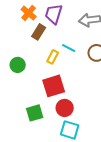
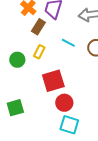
yellow rectangle: (53, 57) -> (39, 52), moved
green square: (35, 113) -> (15, 108), moved

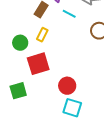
cyan line: (68, 43) -> (69, 14), moved
red square: (53, 81) -> (38, 64), moved

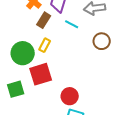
green circle: (20, 43) -> (23, 53), size x1.5
green square: (18, 91) -> (16, 89), moved

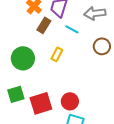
yellow rectangle: (45, 45) -> (57, 54), moved
red square: (41, 74) -> (41, 103), moved

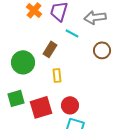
brown rectangle: (44, 25) -> (50, 49), moved
yellow rectangle: (57, 54) -> (57, 75), moved, turned -32

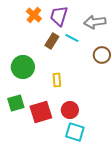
brown rectangle: (50, 49) -> (52, 41), moved

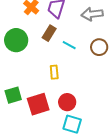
cyan line: (72, 38) -> (69, 45), moved
green circle: (23, 67) -> (16, 40), moved

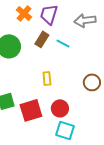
cyan line: (69, 45) -> (63, 43), moved
brown circle: (99, 47) -> (92, 82), moved

